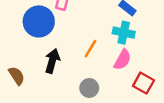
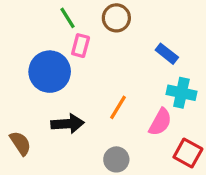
cyan cross: (124, 33) -> (181, 93), moved
black arrow: (52, 61) -> (68, 124), turned 70

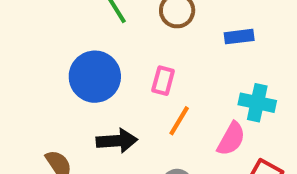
pink rectangle: (81, 46) -> (163, 81), moved
blue rectangle: (167, 54) -> (239, 37), moved, turned -45

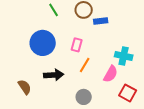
blue rectangle: (239, 37) -> (101, 21), moved

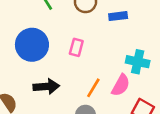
blue rectangle: (101, 21) -> (118, 16), moved
orange line: (85, 65) -> (93, 88), moved

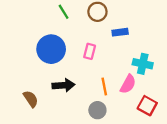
blue rectangle: (118, 16) -> (120, 32), moved
orange line: (93, 88) -> (104, 86), turned -42

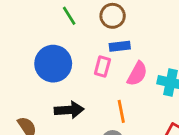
blue rectangle: (120, 32) -> (120, 46), moved
pink semicircle: (128, 84) -> (137, 74), moved

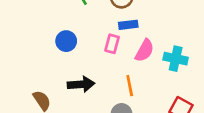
blue circle: (53, 64) -> (66, 41), size x0.6

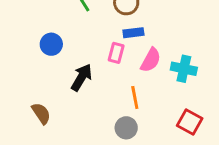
blue circle: (66, 41) -> (51, 44), moved
black arrow: (81, 84) -> (82, 77), moved, turned -55

